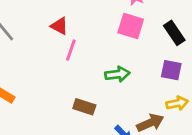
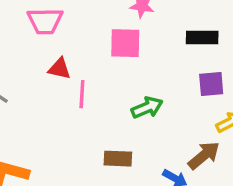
pink square: (131, 26) -> (125, 43), moved
black rectangle: (174, 33) -> (202, 37), turned -40

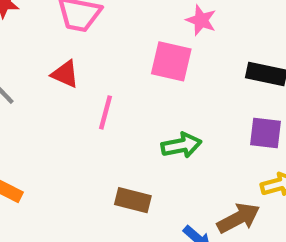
red triangle: (60, 69) -> (65, 74), moved

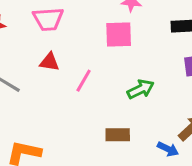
pink line: (106, 112) -> (84, 81), turned 30

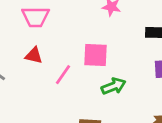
pink square: (119, 35) -> (95, 55), moved

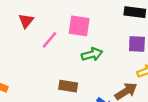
red triangle: (34, 55) -> (26, 21), turned 49

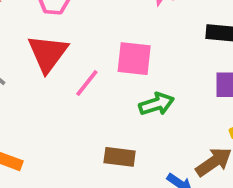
red triangle: (26, 21) -> (48, 53), size x1.6

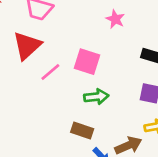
brown rectangle: (120, 157) -> (82, 130), moved

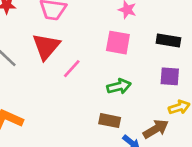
pink square: (87, 62) -> (118, 43), moved

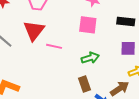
pink line: (72, 69) -> (54, 46), turned 63
brown rectangle: (110, 121) -> (85, 84), turned 63

